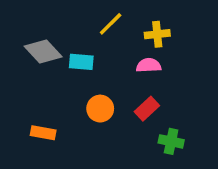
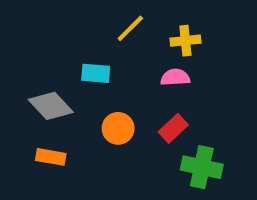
gray diamond: (43, 51) -> (51, 106), moved
green cross: (171, 141) -> (202, 167), size x1.4

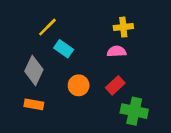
yellow line: (130, 28) -> (47, 27), moved
cyan rectangle: (96, 73) -> (64, 49), turned 30
gray diamond: (51, 106) -> (34, 70), turned 68

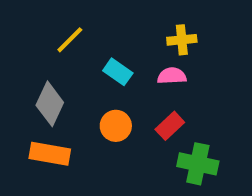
cyan rectangle: (64, 49) -> (118, 72), moved
orange rectangle: (34, 104) -> (50, 154), size x1.4

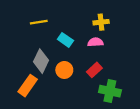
yellow line: (70, 40) -> (39, 22), turned 36
gray diamond: (50, 104) -> (41, 61), moved
orange rectangle: (50, 154) -> (28, 86), turned -65

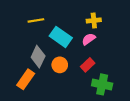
cyan rectangle: (65, 40) -> (61, 37), size x1.5
pink semicircle: (95, 42) -> (89, 39), turned -32

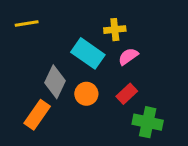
yellow line: (36, 20) -> (27, 24), moved
yellow cross: (94, 20) -> (115, 30), moved

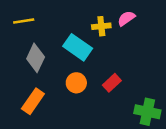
pink semicircle: (128, 56) -> (126, 18), moved
gray diamond: (55, 82) -> (36, 58), moved
green cross: (148, 122) -> (147, 112), moved

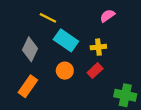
yellow line: (24, 21) -> (48, 18), moved, turned 36
yellow cross: (101, 26) -> (98, 47), moved

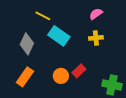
yellow cross: (98, 47) -> (96, 38), moved
orange circle: (65, 71) -> (61, 76), moved
red rectangle: (95, 71) -> (79, 71), moved

